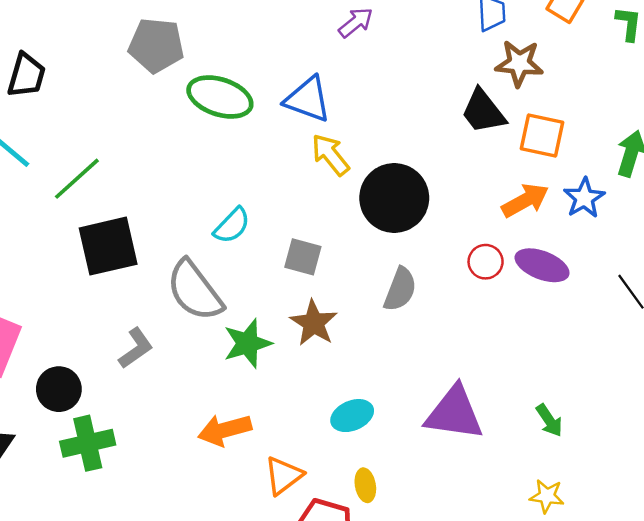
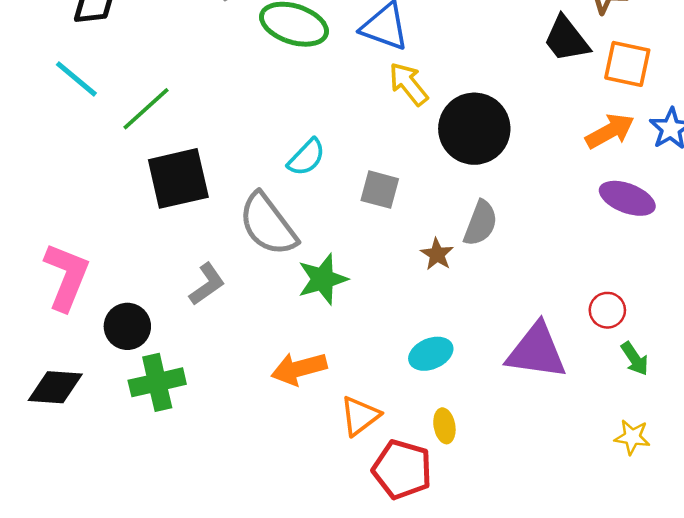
red circle: (486, 262) -> (607, 310), moved
brown star: (314, 323) -> (437, 254), moved, size x0.7

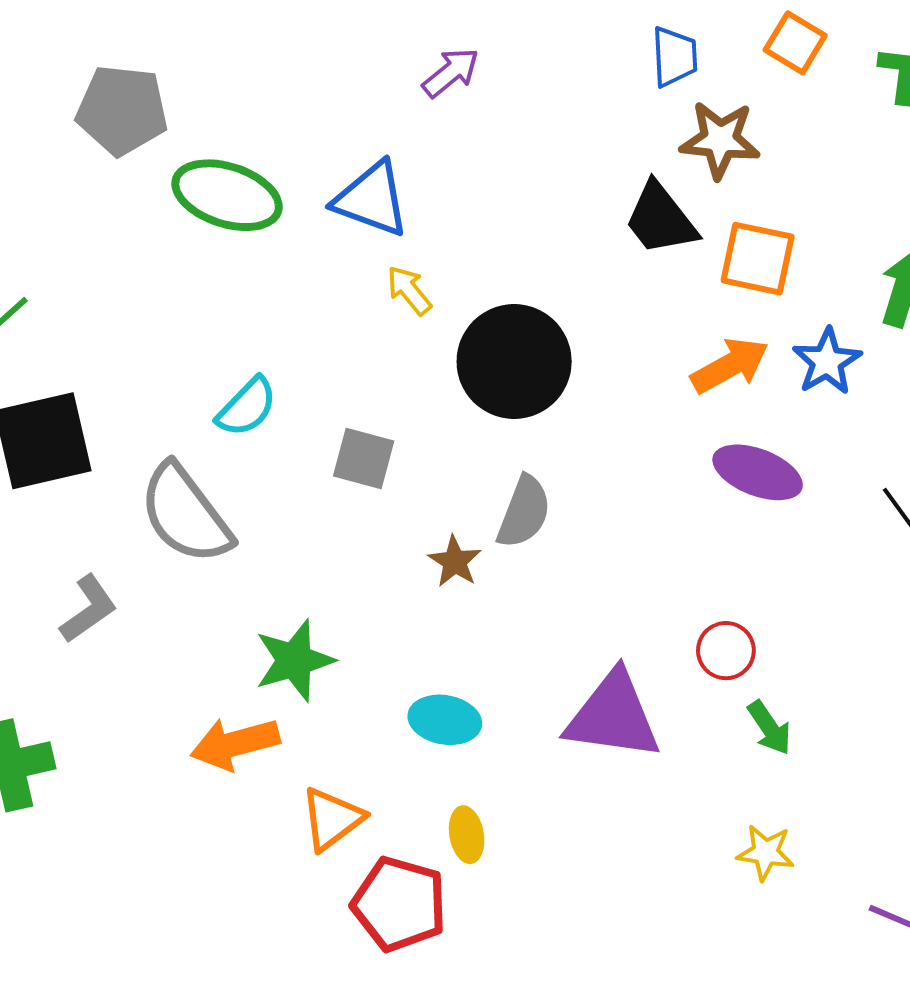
yellow arrow: (408, 84) -> (409, 290), size x0.7
green star: (323, 279) -> (294, 660), moved
cyan ellipse: (431, 354) -> (445, 720), turned 33

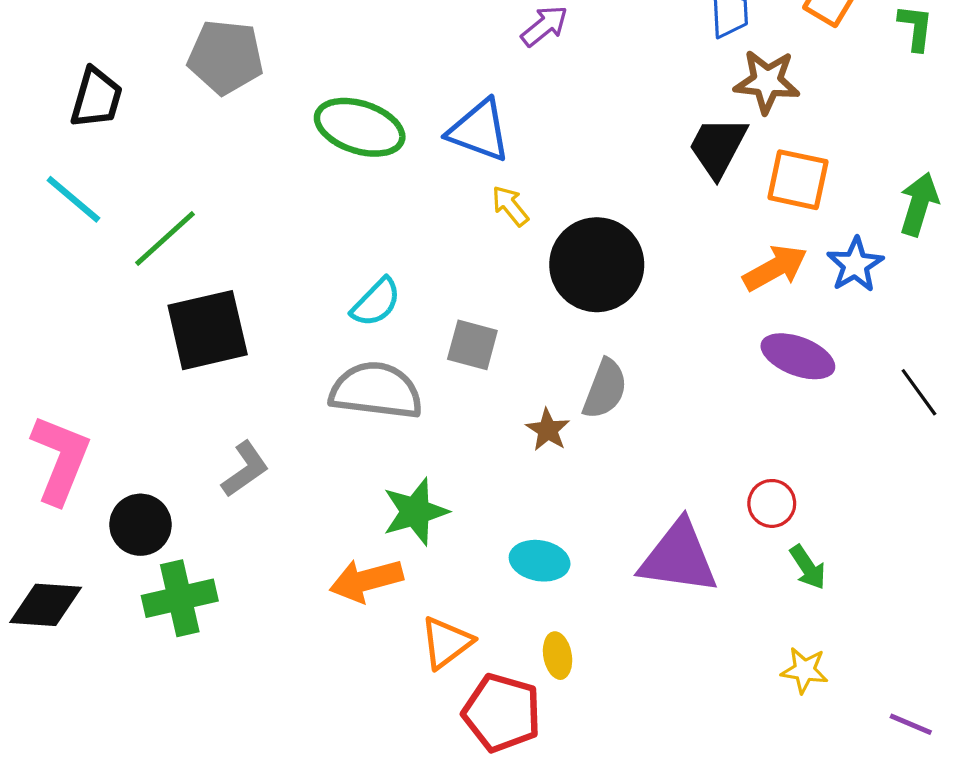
gray pentagon: (122, 110) -> (226, 57), moved
black trapezoid: (661, 219) -> (718, 147), turned 66
gray semicircle: (185, 514) -> (376, 391), moved, turned 134

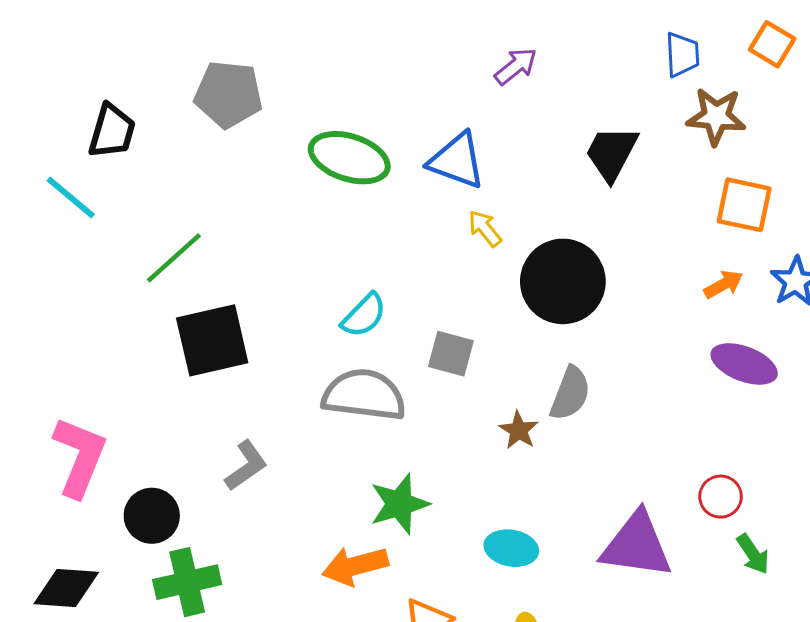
black trapezoid: (718, 147) -> (611, 153), moved
cyan line: (73, 199) -> (71, 197), moved
orange arrow: (775, 268) -> (723, 284), size x0.7

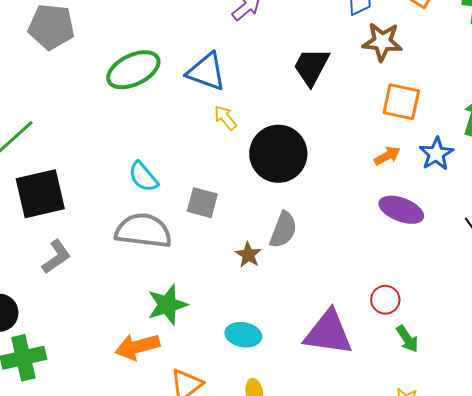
green ellipse: (349, 158) -> (133, 70), turned -44
cyan semicircle: (364, 315) -> (143, 177), turned 96
gray L-shape: (246, 466) -> (56, 257), moved

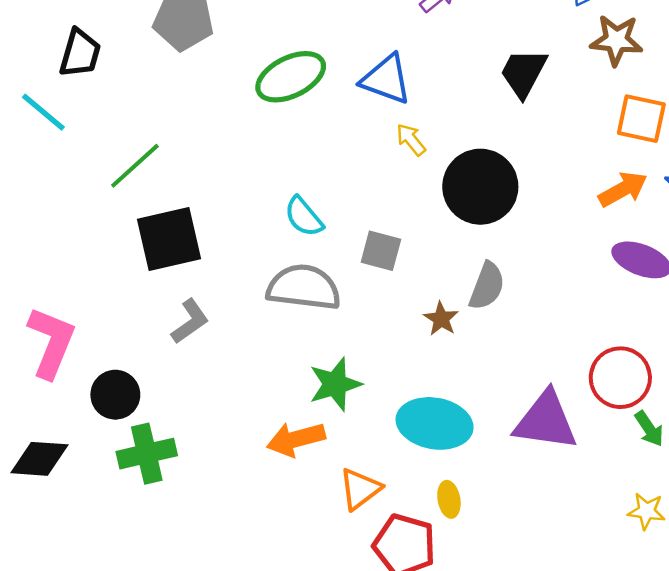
orange arrow: (387, 156) -> (623, 189), size x1.4
red circle: (385, 300) -> (620, 378), size x1.6
cyan ellipse: (243, 335) -> (435, 423), size x1.6

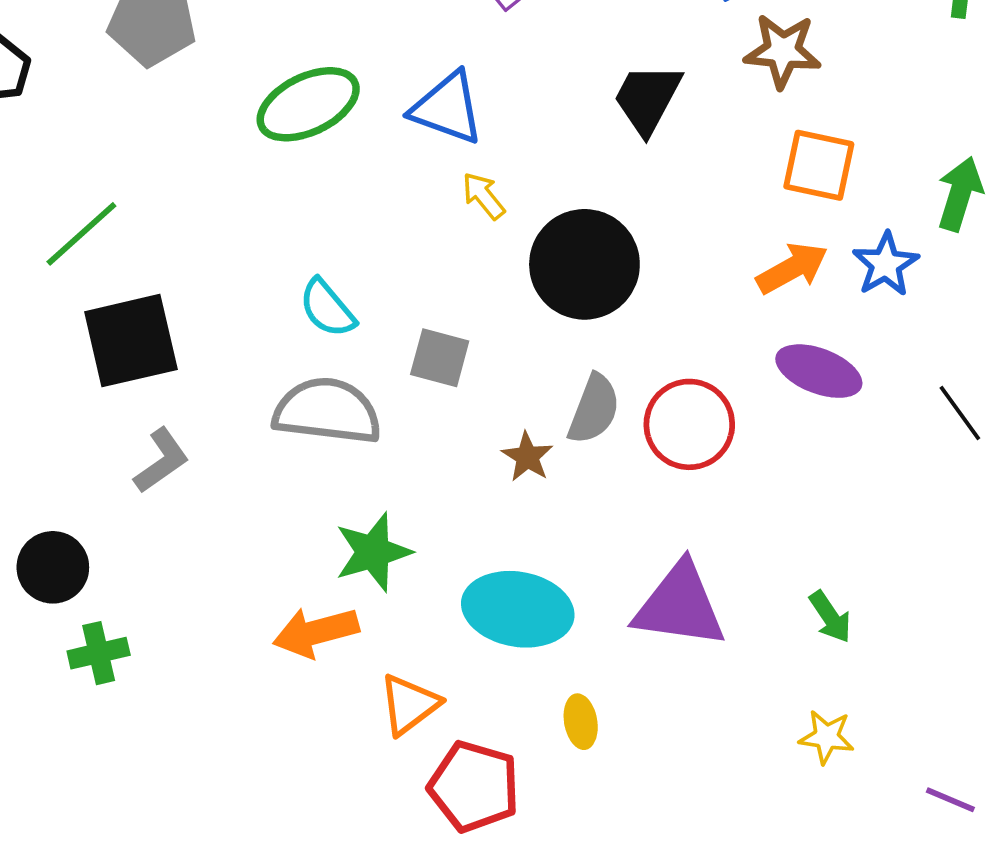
red circle: (620, 378) -> (689, 424), moved
green cross: (147, 454) -> (99, 653), size x0.7
yellow ellipse: (449, 499) -> (581, 722), moved

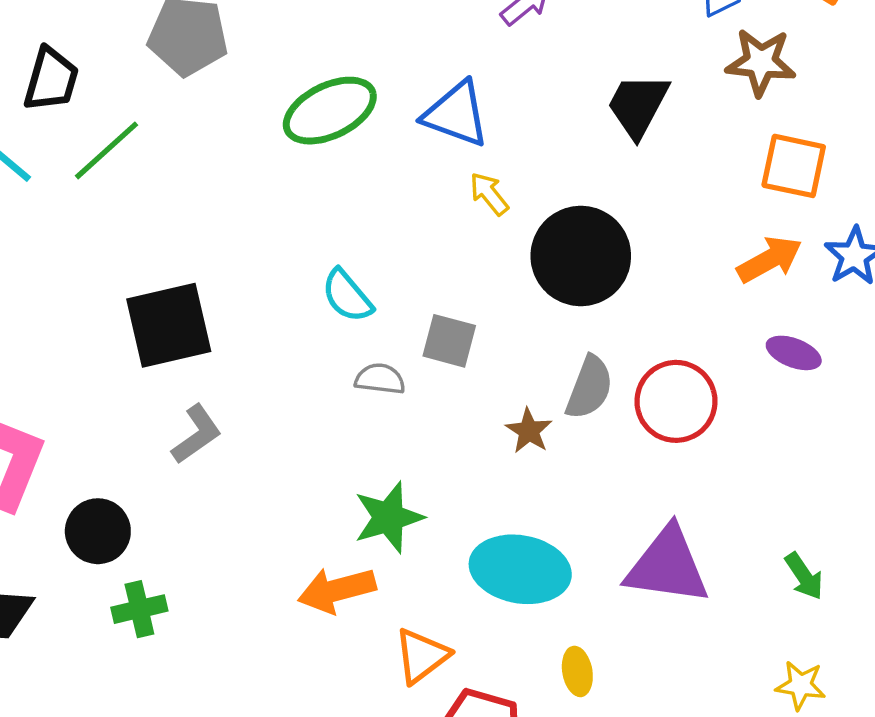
green line: (81, 234) -> (106, 150), moved
purple ellipse: (819, 371) -> (794, 353), size x0.7
gray semicircle: (327, 411) -> (380, 379), moved, size x0.5

